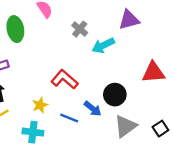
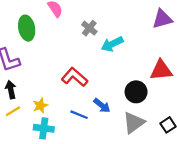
purple triangle: (129, 20) -> (162, 19), moved
black circle: (115, 95) -> (136, 92), moved
yellow star: (40, 105) -> (40, 106), moved

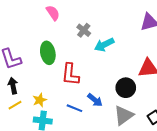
green ellipse: (27, 28) -> (48, 53), moved
red L-shape: (75, 77) -> (70, 74), turned -125

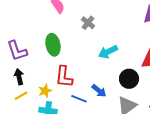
cyan arrow: (104, 45) -> (108, 52), moved
red L-shape: (70, 74) -> (64, 77), moved

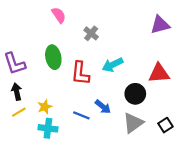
red L-shape: (64, 77) -> (80, 73), moved

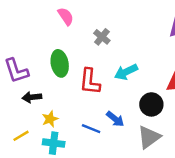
black arrow: (17, 92) -> (32, 97), moved, turned -84
yellow line: (19, 112) -> (21, 136), moved

